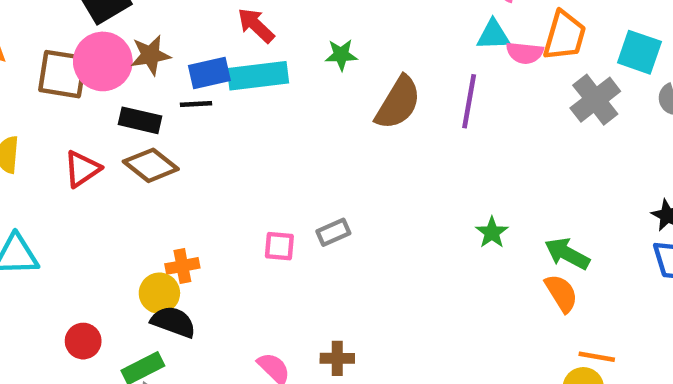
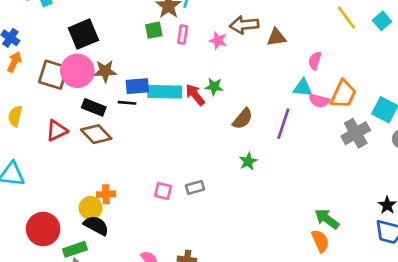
red arrow: (256, 25) -> (195, 95), moved
brown semicircle: (398, 103) -> (243, 119), size x0.7
green star: (492, 233) -> (248, 161), moved
red circle: (83, 341) -> (43, 229), size x1.6

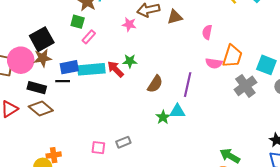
green square: (154, 30) -> (78, 22), turned 32
black square: (83, 34) -> (42, 39), moved
pink rectangle: (183, 35) -> (89, 37), moved, turned 40
cyan triangle: (303, 88) -> (177, 111), moved

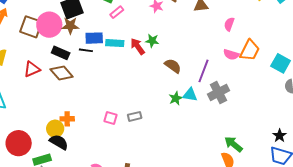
cyan rectangle: (91, 69) -> (115, 43), size x0.7
brown semicircle: (155, 84) -> (173, 66), turned -96
gray cross: (245, 86) -> (218, 92), moved

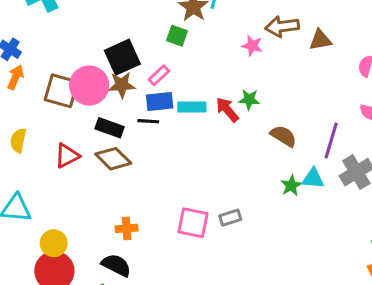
pink rectangle: (117, 12) -> (159, 75), moved
pink square: (110, 118) -> (193, 223), size x1.5
yellow circle: (55, 129) -> (54, 243), moved

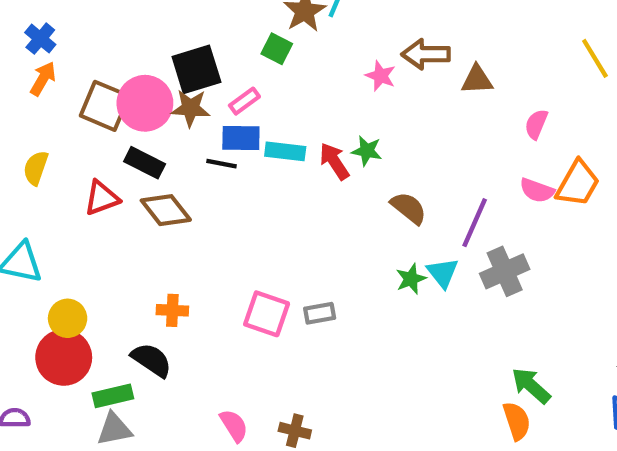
black rectangle: (110, 128) -> (145, 163), moved
cyan triangle: (313, 178) -> (443, 273), turned 40

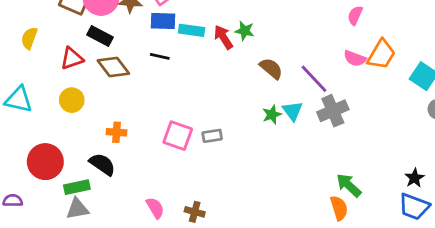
black line: (222, 164) -> (160, 56), moved
purple line: (475, 223) -> (314, 79), turned -68
yellow circle: (68, 318) -> (72, 100), moved

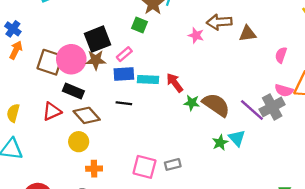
green star: (245, 31) -> (192, 103), moved
yellow semicircle: (29, 38) -> (13, 113), moved
brown semicircle: (271, 68) -> (216, 105), size x1.4
yellow circle: (72, 100) -> (79, 142), moved
gray cross: (333, 111) -> (272, 107), moved

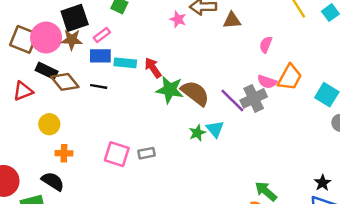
green star: (192, 103) -> (170, 90), size x1.6
brown diamond: (87, 115) -> (65, 82), moved

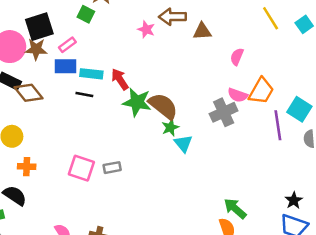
black line: (99, 86) -> (84, 95), moved
purple line: (232, 101) -> (278, 125), moved, turned 36
green star: (197, 133) -> (170, 127), moved

